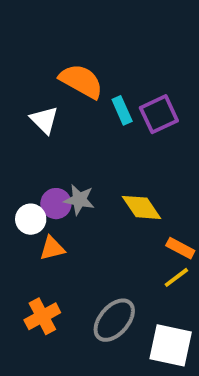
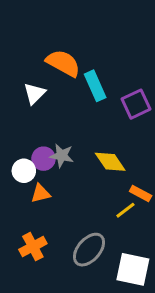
cyan rectangle: (122, 110) -> (95, 86), size x1.4
purple square: (159, 114) -> (136, 104), moved
white triangle: (44, 120) -> (34, 93), turned 30
yellow line: (176, 277) -> (125, 210), moved

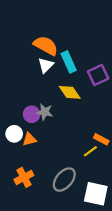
white triangle: (34, 93) -> (46, 65), moved
yellow diamond: (110, 162) -> (70, 92), moved
white circle: (24, 171) -> (14, 134), moved

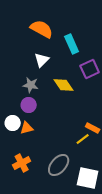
orange semicircle: (46, 46) -> (42, 29), moved
cyan rectangle: (69, 62) -> (72, 44), moved
gray star: (45, 112) -> (31, 85), moved

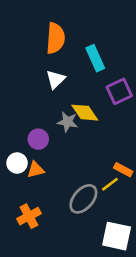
orange semicircle: (42, 29) -> (56, 38), turned 65
gray star: (31, 85) -> (67, 122), moved
gray ellipse: (59, 165) -> (83, 199), moved

